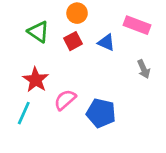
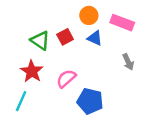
orange circle: (77, 13) -> (89, 15), moved
green triangle: (38, 32) -> (40, 40), moved
pink semicircle: (65, 100) -> (66, 79), moved

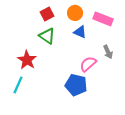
red square: (65, 37) -> (47, 14), moved
green triangle: (40, 40) -> (47, 36), moved
pink semicircle: (66, 79) -> (88, 64), moved

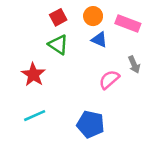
cyan line: (18, 85) -> (35, 116), moved, turned 42
blue pentagon: (76, 85) -> (91, 124), moved

